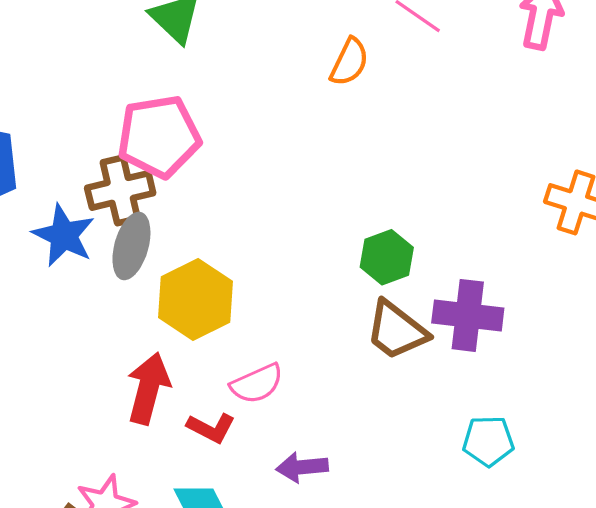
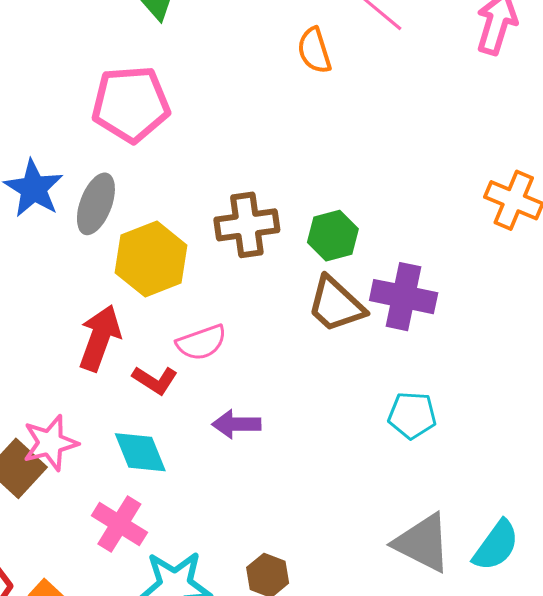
orange semicircle: (349, 62) -> (314, 50), turned 132
brown cross: (120, 190) -> (247, 225), moved

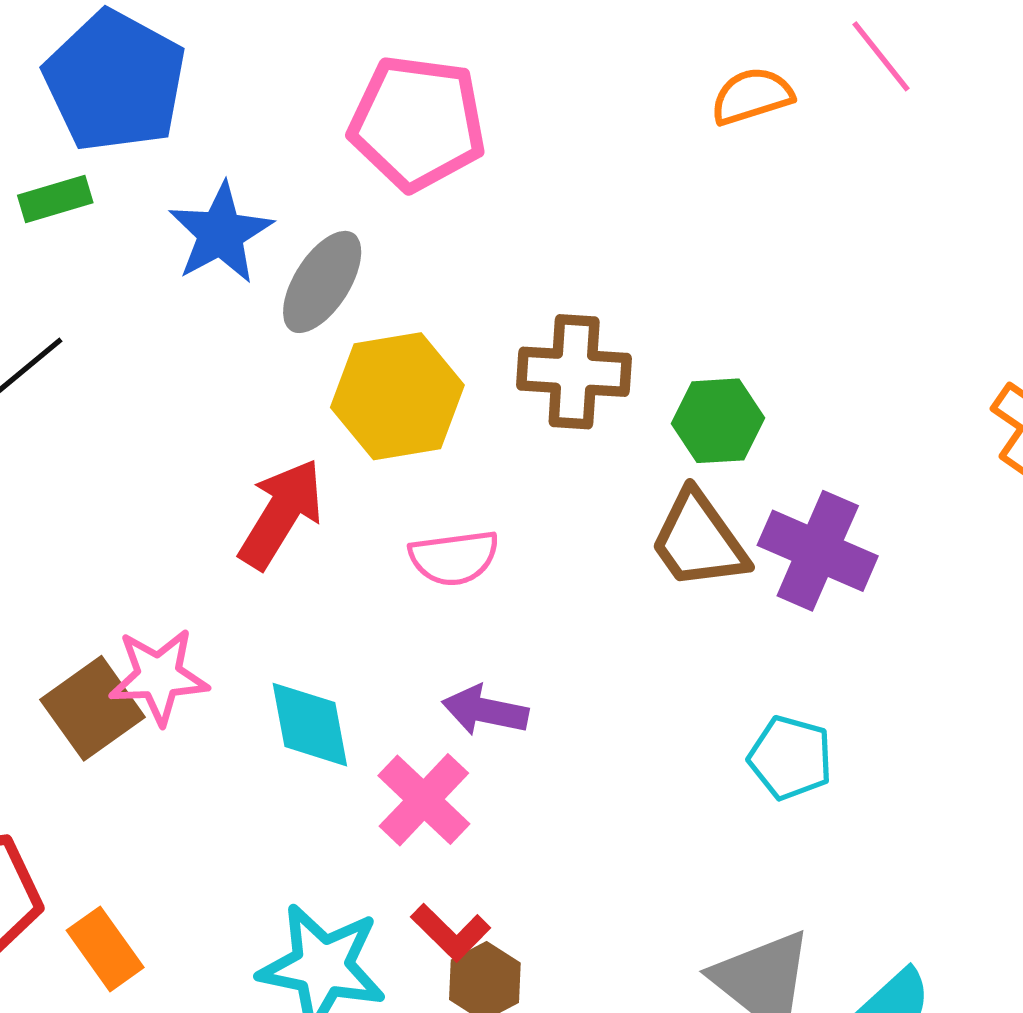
orange semicircle: (314, 50) -> (752, 96), turned 78
red L-shape: (155, 380) -> (451, 932), moved
pink cross: (119, 524) -> (424, 800), moved

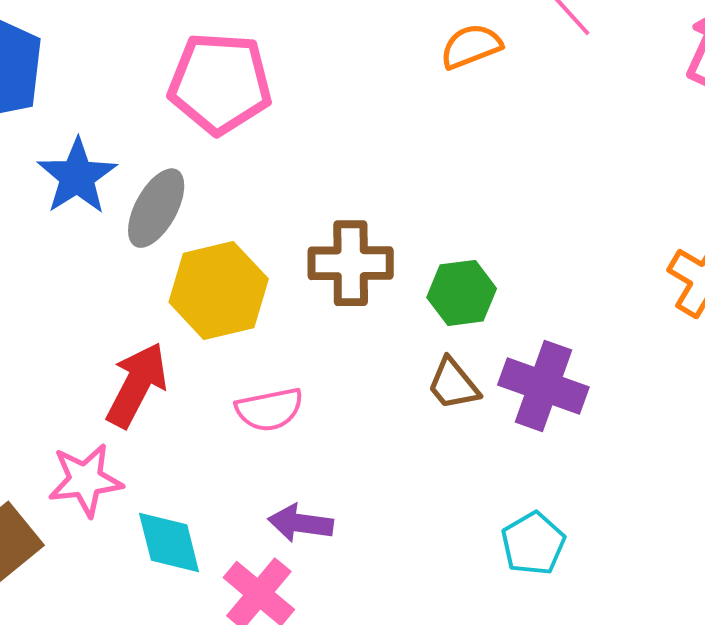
brown trapezoid: (699, 540) -> (453, 384), size x0.7
pink star: (159, 676) -> (85, 480), moved
cyan pentagon: (790, 758) -> (533, 544), turned 30

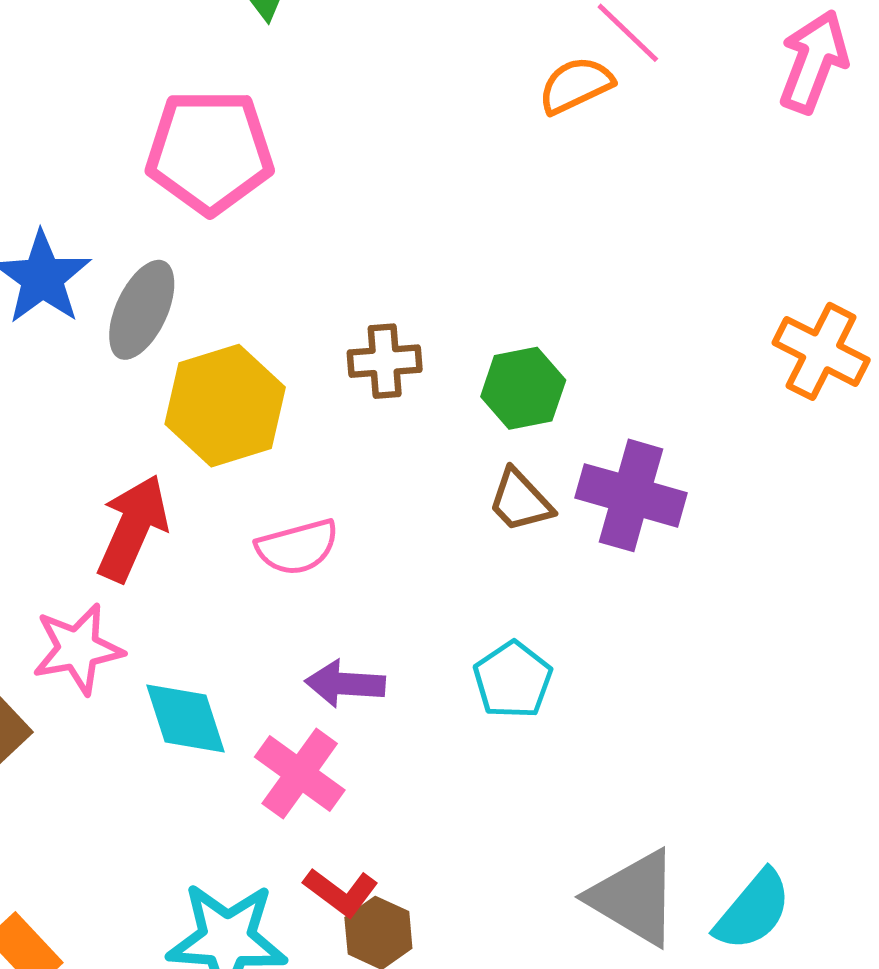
orange semicircle: (471, 46) -> (576, 85), moved
brown cross: (351, 263) -> (385, 361), size x0.7
cyan pentagon: (533, 544) -> (513, 680), moved

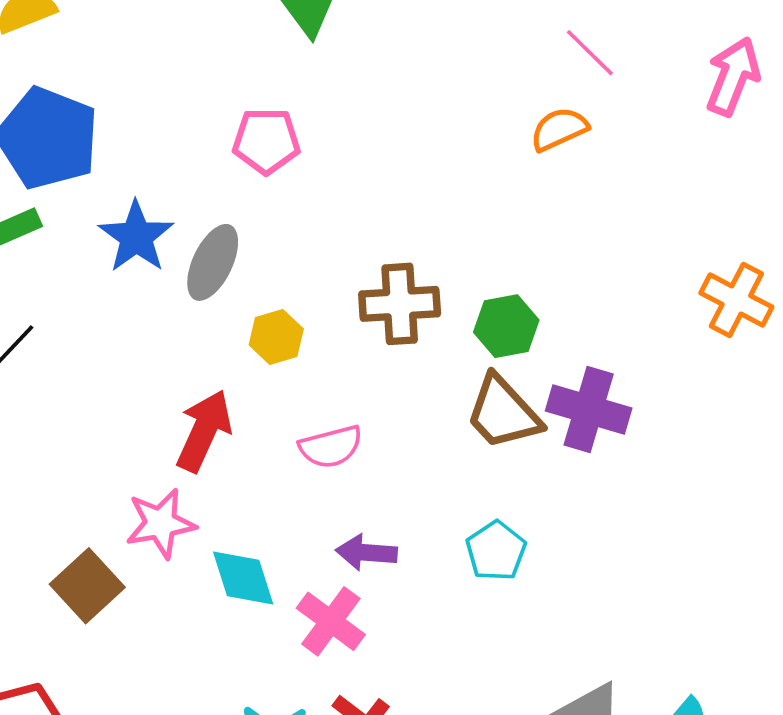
orange semicircle: (576, 85) -> (559, 129), moved
pink pentagon: (210, 152) -> (266, 141), size x0.7
brown cross: (385, 361) -> (400, 304), size x1.4
yellow hexagon: (225, 406) -> (276, 337), size x0.6
brown trapezoid: (520, 501) -> (503, 413), size x1.5

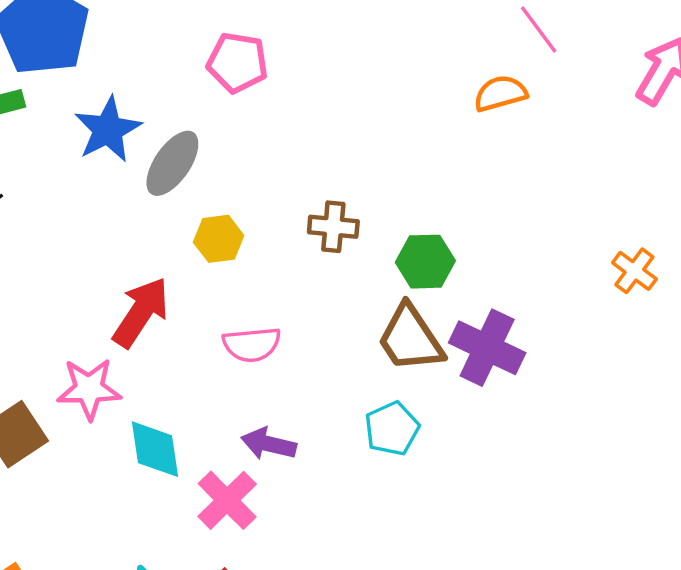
orange cross: (736, 300) -> (634, 271), size x0.7
brown cross: (400, 304) -> (333, 227), size x0.7
cyan pentagon: (496, 551) -> (392, 429), moved

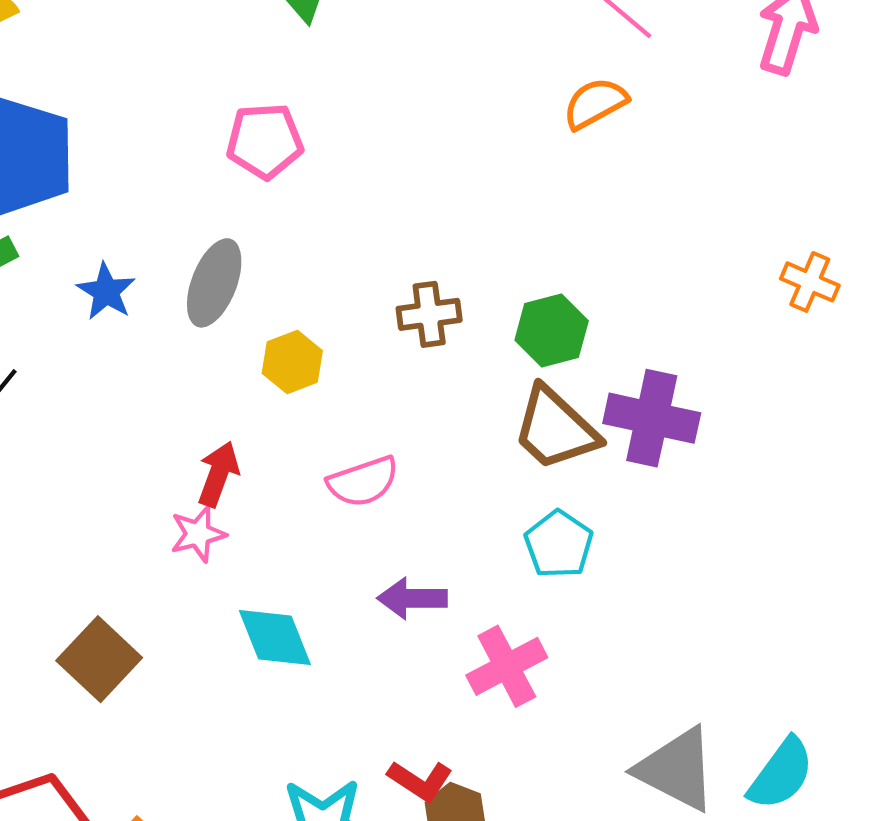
blue star: (108, 130) -> (106, 292), moved, size x0.7
red arrow: (141, 312) -> (218, 474), size x0.7
pink star: (89, 389) -> (198, 534), moved, size x0.7
pink cross: (227, 500) -> (507, 666), moved, turned 30

